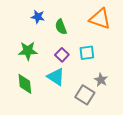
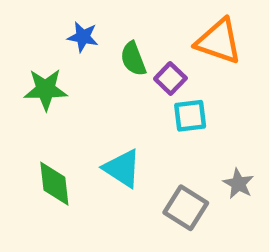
green star: (28, 51) -> (46, 89), moved
purple square: (62, 55) -> (170, 78), moved
gray star: (101, 80) -> (238, 184), moved

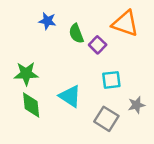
green star: (46, 89) -> (26, 74), moved
cyan square: (190, 116) -> (111, 80), moved
gray star: (238, 184) -> (136, 105), turned 30

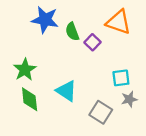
blue star: (47, 21) -> (45, 20), size x1.6
green star: (26, 74) -> (25, 70), turned -30
cyan square: (111, 80) -> (121, 78), moved

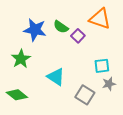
blue star: (45, 20) -> (35, 30), moved
green semicircle: (72, 32) -> (61, 27), turned -35
green diamond: (30, 99) -> (17, 95), moved, turned -45

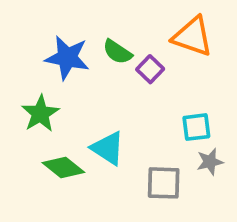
green diamond: (17, 95) -> (63, 167), moved
gray square: (85, 95) -> (164, 183), turned -30

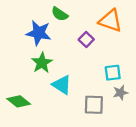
green semicircle: (117, 52) -> (60, 14), moved
green star: (40, 114) -> (42, 63), moved
green diamond: (63, 167) -> (19, 101), moved

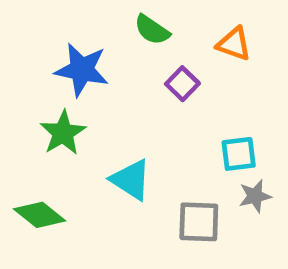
green semicircle: (60, 14) -> (152, 30), moved
orange triangle: (110, 21) -> (234, 44), size x0.7
green star: (42, 63) -> (63, 133), moved

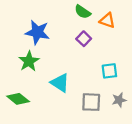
green semicircle: (152, 30) -> (83, 12), moved
gray star: (255, 196) -> (119, 100), moved

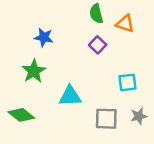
green semicircle: (83, 12) -> (96, 14), turned 42
blue star: (37, 32) -> (44, 37), size x0.7
cyan triangle: (60, 83) -> (70, 96), turned -36

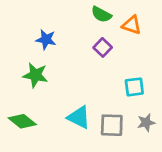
green semicircle: (96, 14) -> (101, 14), turned -48
green star: (34, 71) -> (35, 75), turned -30
cyan triangle: (70, 96) -> (79, 117), moved, turned 30

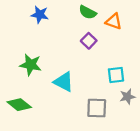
blue star: (46, 40) -> (40, 15), moved
cyan triangle: (79, 117) -> (64, 82), moved
gray star: (146, 123) -> (127, 97), moved

